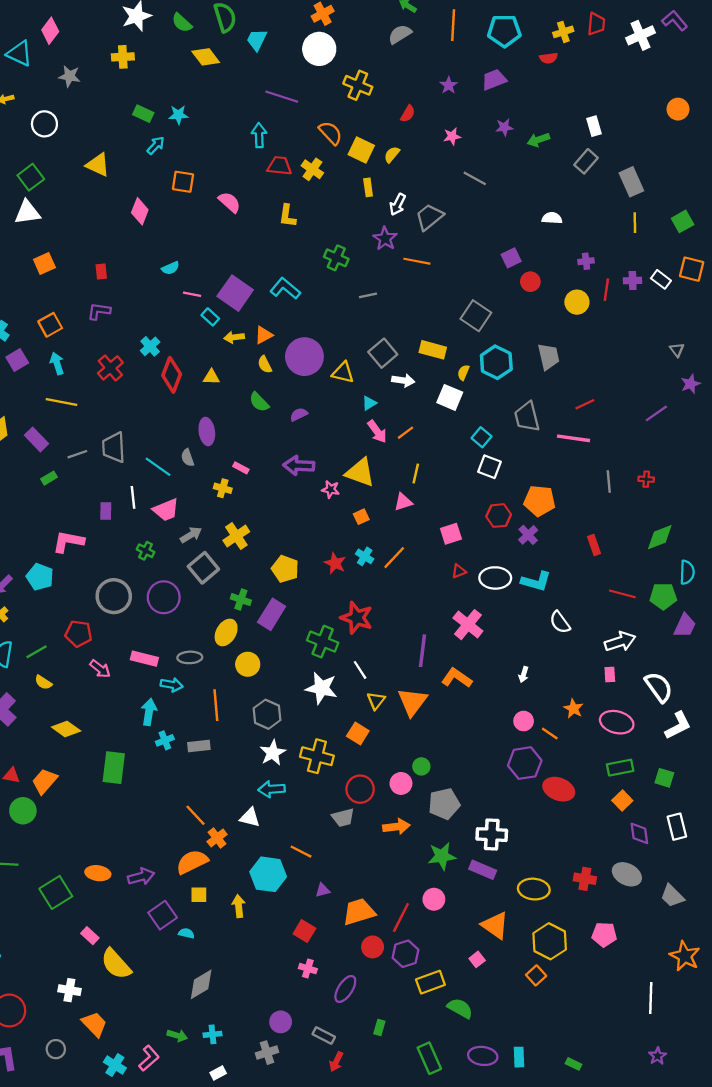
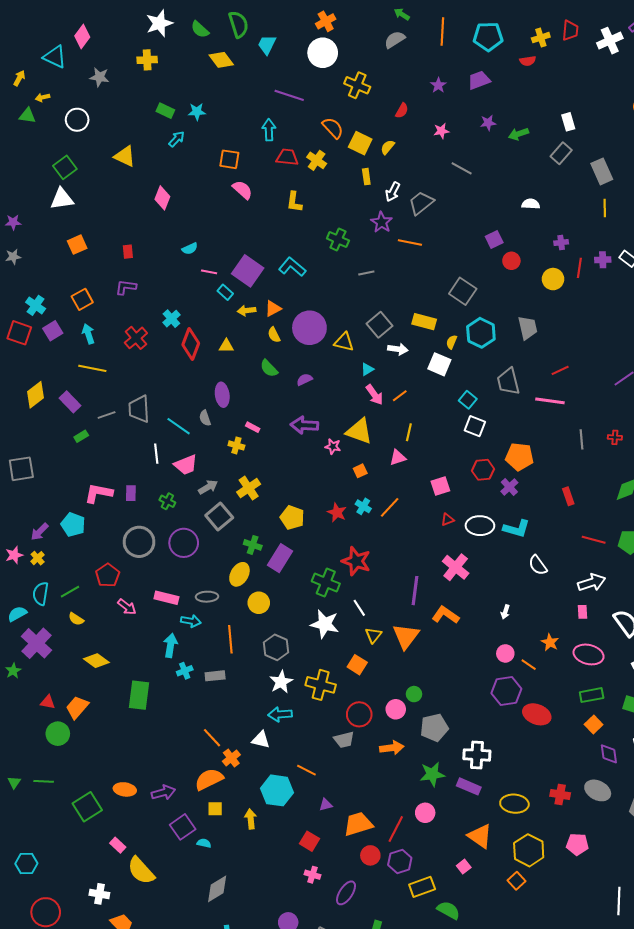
orange square: (183, 182) -> (229, 159), moved
purple rectangle: (106, 511) -> (131, 493), moved
red pentagon: (79, 634) -> (108, 575), turned 30

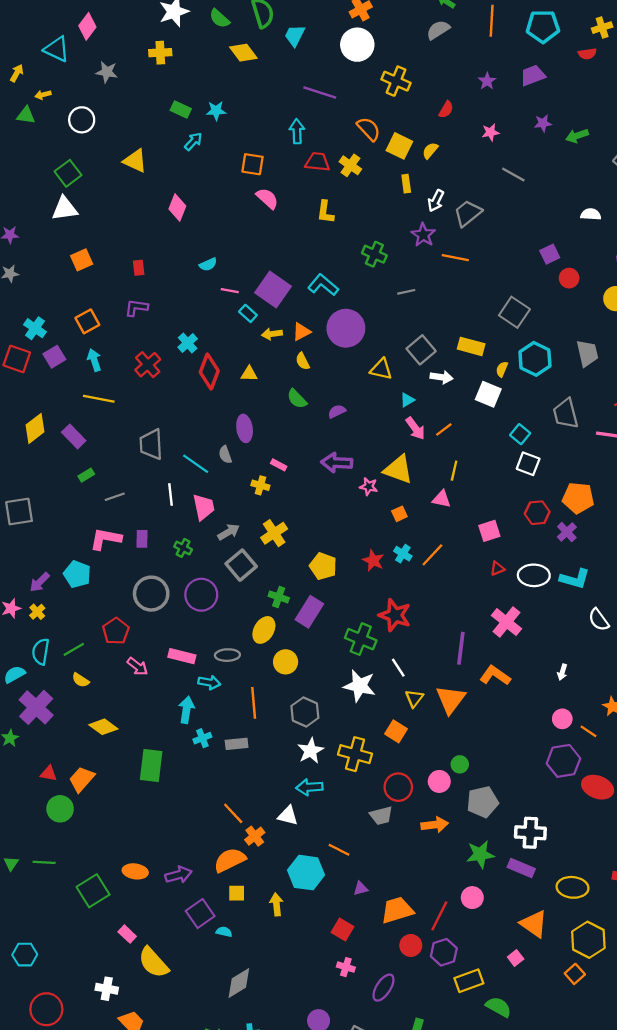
purple circle: (309, 328) -> (346, 328), moved
gray line: (107, 415) -> (115, 497), moved
pink triangle: (398, 458) -> (442, 499), turned 30
pink trapezoid: (186, 465) -> (204, 507), turned -80

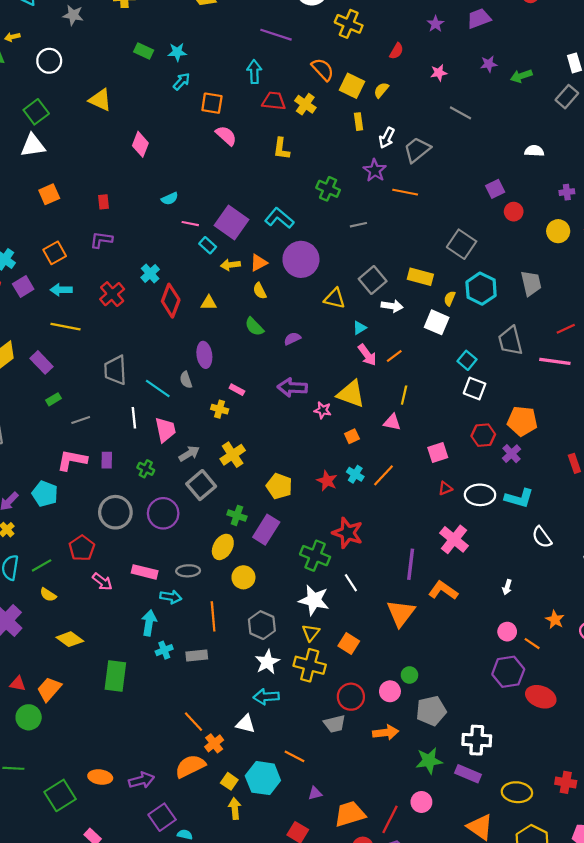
cyan arrow: (193, 141) -> (182, 81), moved
cyan arrow: (94, 360) -> (61, 290), turned -72
yellow triangle: (414, 698) -> (311, 633), moved
yellow square: (237, 893) -> (229, 781), moved, turned 35

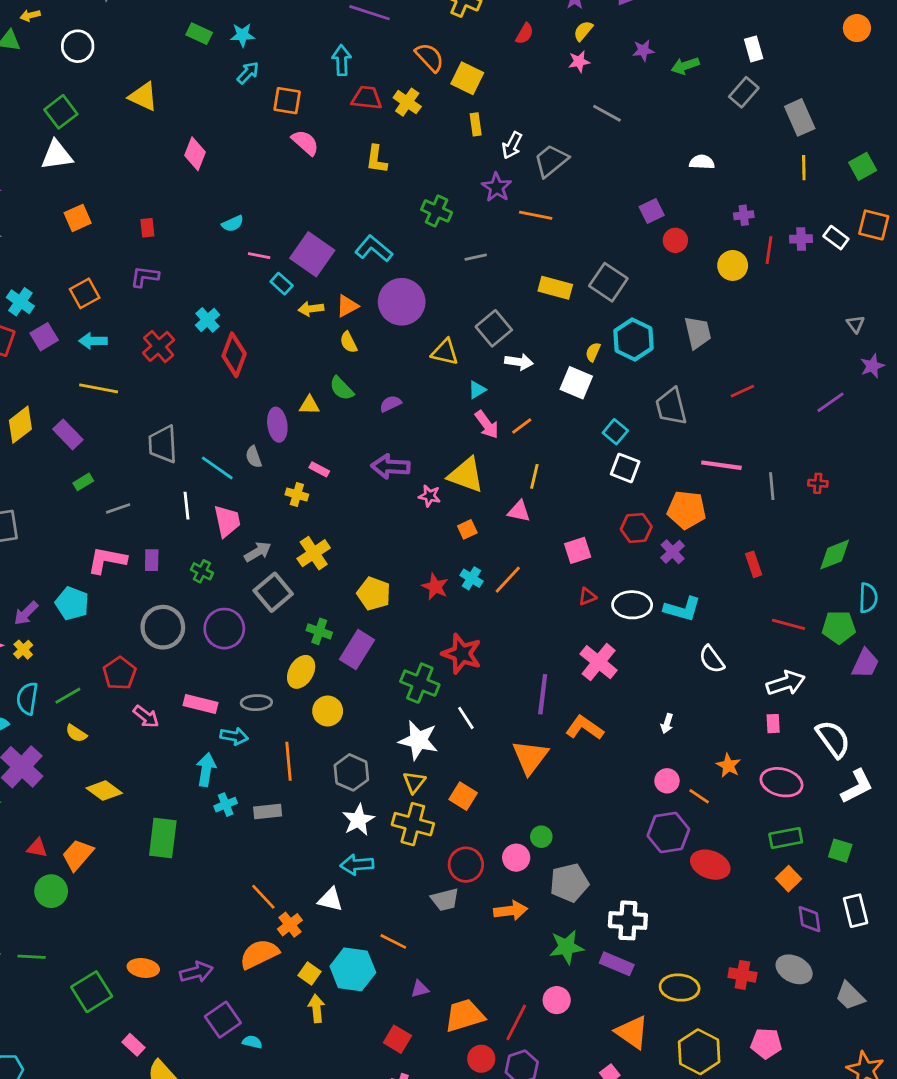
yellow semicircle: (381, 90) -> (583, 31), moved
yellow rectangle: (420, 277) -> (555, 288), moved
yellow triangle: (209, 303) -> (309, 405), moved
pink line: (555, 361) -> (721, 465), moved

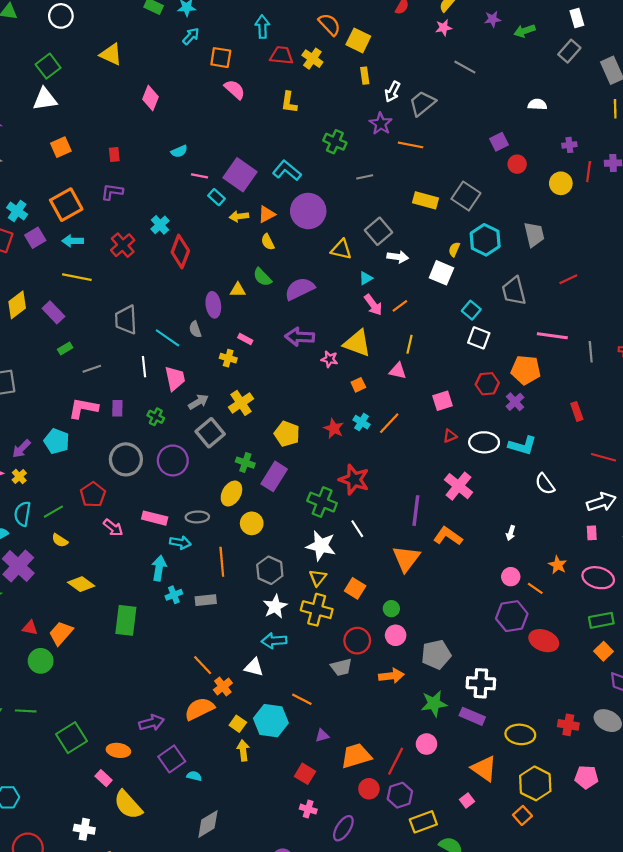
orange square: (85, 293) -> (66, 205), size x1.4
purple semicircle: (390, 404) -> (300, 289), size x1.8
green circle: (541, 837) -> (391, 609), moved
orange ellipse: (143, 968) -> (118, 750), moved

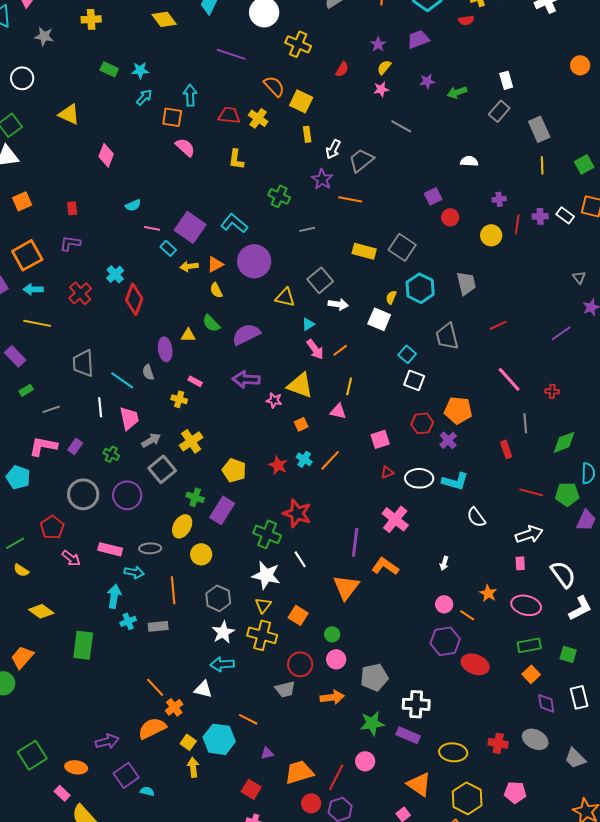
cyan arrow: (262, 27) -> (190, 95), moved
pink line: (552, 336) -> (509, 379), moved, turned 40
gray line: (591, 352) -> (525, 423), moved
purple rectangle: (117, 408) -> (75, 446), turned 35

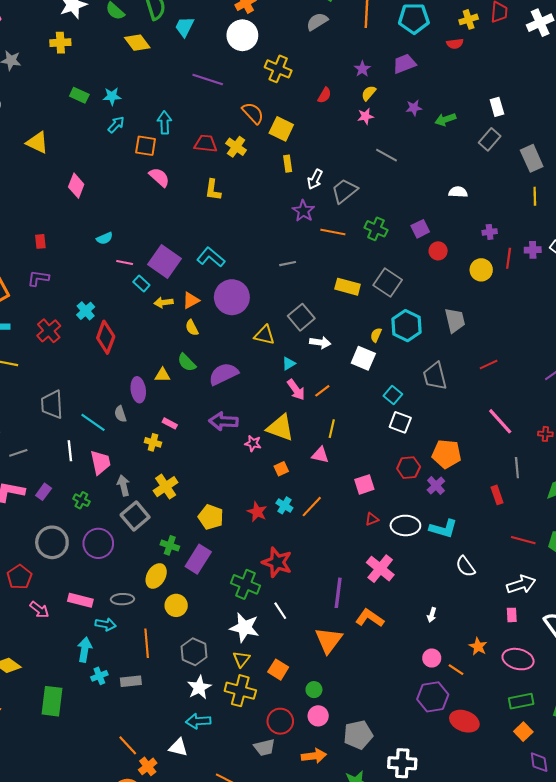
green cross: (279, 196) -> (376, 229), moved
gray arrow: (151, 440) -> (124, 486), turned -72

